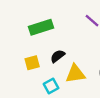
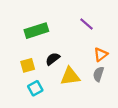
cyan square: (51, 86) -> (35, 88), moved

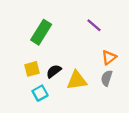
green rectangle: (36, 31) -> (41, 32), turned -40
black semicircle: (53, 59) -> (54, 71), moved

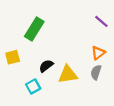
purple line: (94, 25) -> (101, 21), moved
yellow square: (32, 69) -> (13, 57), moved

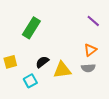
yellow square: (13, 57) -> (10, 62), moved
gray semicircle: (96, 72) -> (88, 68), turned -112

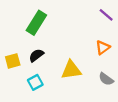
black semicircle: (42, 62) -> (36, 55), moved
gray semicircle: (88, 68) -> (106, 79), moved, turned 40

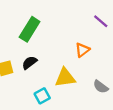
orange triangle: (103, 47) -> (82, 50), moved
cyan square: (35, 82) -> (42, 96), moved

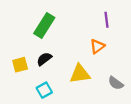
purple line: (101, 21) -> (106, 20), moved, turned 42
cyan square: (42, 96) -> (44, 90), moved

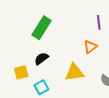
yellow square: (20, 65) -> (21, 72), moved

